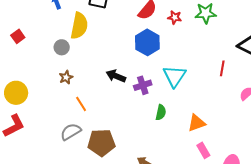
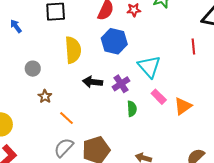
yellow semicircle: (79, 26) -> (73, 50), moved
green semicircle: (161, 112) -> (132, 109), moved
pink rectangle: (203, 150) -> (159, 97), moved

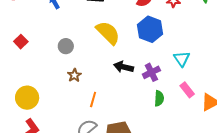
yellow semicircle: (73, 50) -> (108, 33), turned -48
cyan triangle: (149, 67) -> (182, 59), size x0.7
orange line: (66, 118) -> (93, 100), turned 56

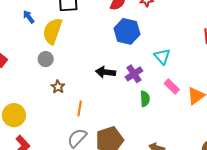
yellow semicircle: (108, 33) -> (52, 31), moved, turned -108

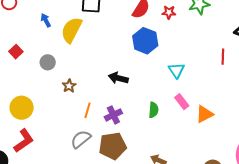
blue arrow: (29, 17) -> (46, 20), moved
gray circle: (46, 59) -> (48, 62), moved
purple cross: (134, 74) -> (113, 115), moved

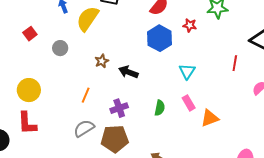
red star: (169, 12) -> (190, 25), moved
brown star: (69, 86) -> (102, 61), moved
orange line: (87, 110) -> (86, 95), moved
red L-shape: (24, 141) -> (27, 123), turned 115

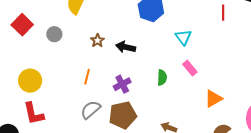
red square: (30, 34) -> (22, 25), size x1.5
red line: (235, 63) -> (223, 13), moved
orange triangle: (210, 118) -> (213, 99), moved

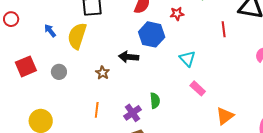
red square: (22, 25) -> (26, 66), turned 30
black arrow: (126, 47) -> (129, 57), moved
green semicircle: (162, 78) -> (155, 101), moved

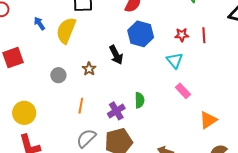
red star: (177, 14) -> (182, 35), moved
red line: (224, 29) -> (204, 35), moved
black arrow: (129, 57) -> (116, 55), turned -126
gray circle: (59, 72) -> (58, 75), moved

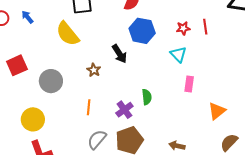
blue arrow: (40, 23) -> (27, 17), moved
yellow semicircle: (66, 30) -> (68, 34), turned -56
gray circle: (58, 75) -> (51, 81), moved, size x1.5
pink rectangle: (183, 91) -> (189, 84), turned 56

